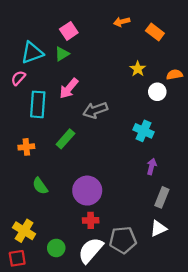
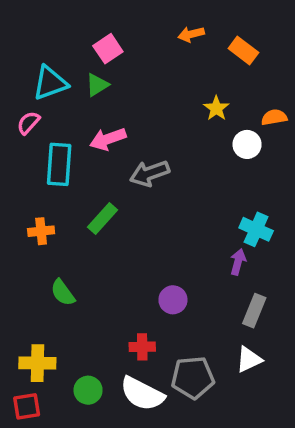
pink arrow: (69, 88) -> (108, 139), turned 30
cyan cross: (143, 131) -> (256, 229), moved
purple circle: (87, 191) -> (173, 300), moved, size x0.6
yellow cross: (24, 231) -> (37, 363), turned -30
white semicircle: (91, 250) -> (142, 394), turned -104

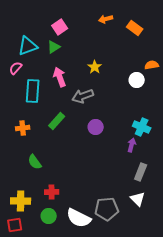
yellow star: (216, 108) -> (95, 67), moved
pink arrow: (108, 139) -> (60, 77), turned 90
purple circle: (173, 300) -> (96, 127), moved
red cross: (142, 347) -> (52, 192), moved
white triangle: (249, 359) -> (138, 199), turned -49

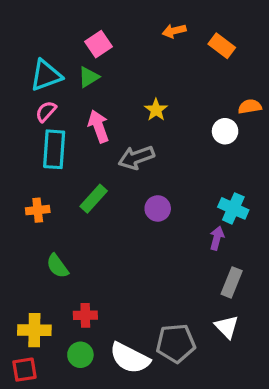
pink semicircle: (16, 68) -> (46, 111), moved

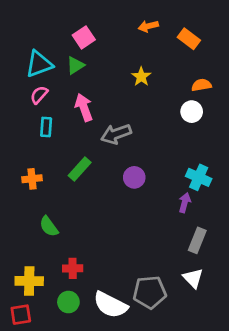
orange semicircle: (250, 107) -> (201, 85), moved
yellow star: (156, 110) -> (141, 77), moved
cyan rectangle: (54, 149) -> (46, 127), size x0.6

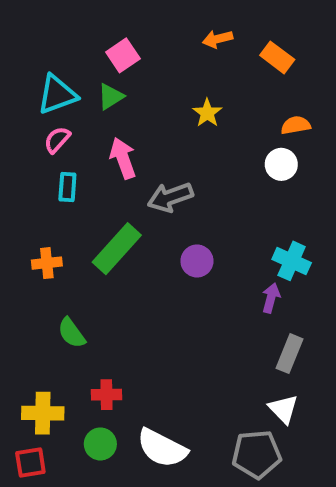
green rectangle: (80, 169) -> (117, 249), size x1.4
gray pentagon: (150, 292) -> (257, 454), moved

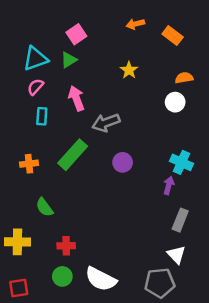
yellow cross: (43, 413) -> (17, 242), moved

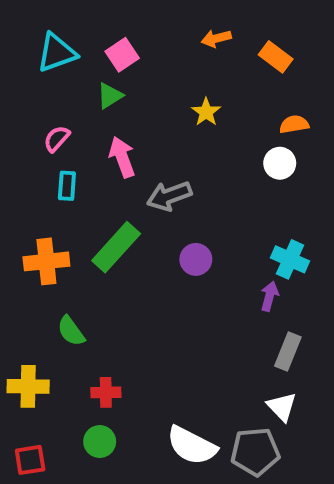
cyan triangle: (35, 59) -> (57, 53), moved
orange cross: (29, 164) -> (46, 261), size x1.5
white semicircle: (101, 279) -> (192, 446), moved

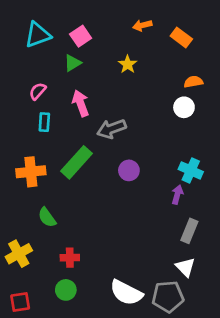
yellow star: (206, 112) -> (128, 64), moved
yellow cross: (28, 386) -> (19, 254), turned -30

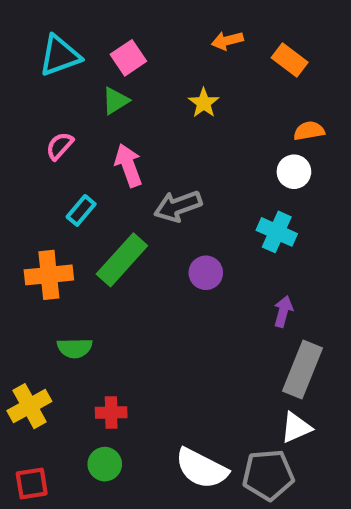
cyan rectangle: (44, 122) -> (81, 210), moved, turned 36
cyan cross: (191, 170) -> (277, 232), moved
green semicircle: (47, 217) -> (75, 348), turned -55
gray rectangle: (189, 231) -> (303, 370), size x1.4
white triangle: (185, 267) -> (296, 428), turned 50

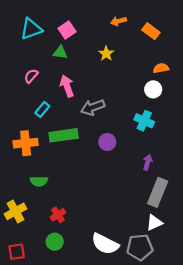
green triangle: (115, 101) -> (60, 52), turned 40
green rectangle: (122, 260) -> (64, 135), turned 40
red cross: (111, 413) -> (58, 215), turned -32

